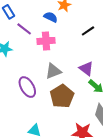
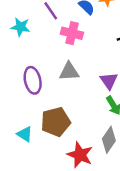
brown pentagon: (62, 96) -> (56, 122), moved

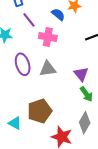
purple ellipse: (33, 80) -> (23, 64), moved

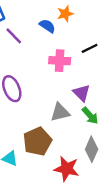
pink cross: (48, 37) -> (60, 61), moved
gray triangle: (48, 69) -> (60, 112), moved

